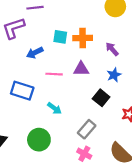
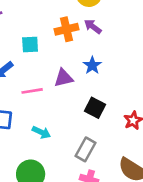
orange cross: (83, 38) -> (66, 29), moved
purple arrow: (112, 49) -> (93, 26), moved
blue star: (114, 75) -> (92, 65), moved

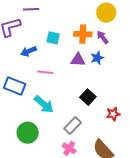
blue star: (92, 65) -> (97, 58), moved
purple triangle: (63, 78) -> (78, 60), moved
cyan arrow: (41, 132) -> (44, 104), size x1.5

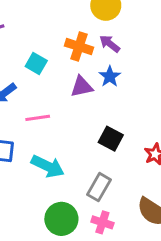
orange cross: (83, 34) -> (79, 47), turned 30
cyan square: (53, 38) -> (36, 64), turned 32
green circle: (28, 133) -> (61, 219), moved

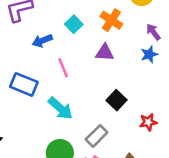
purple arrow: (110, 44) -> (153, 32), moved
blue star: (110, 76) -> (149, 54), moved
pink line: (38, 118) -> (63, 68), turned 60

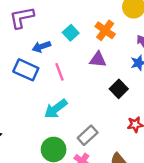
blue rectangle: (24, 84) -> (26, 70), moved
black square: (117, 100) -> (119, 89), moved
cyan arrow: (60, 108) -> (56, 109), turned 100

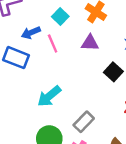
pink line: (59, 72) -> (53, 43), moved

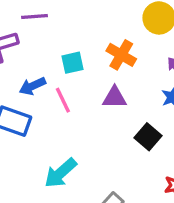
cyan square: (60, 17) -> (72, 63), turned 35

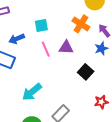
orange cross: (121, 55) -> (81, 24), moved
pink line: (63, 100) -> (46, 49), moved

